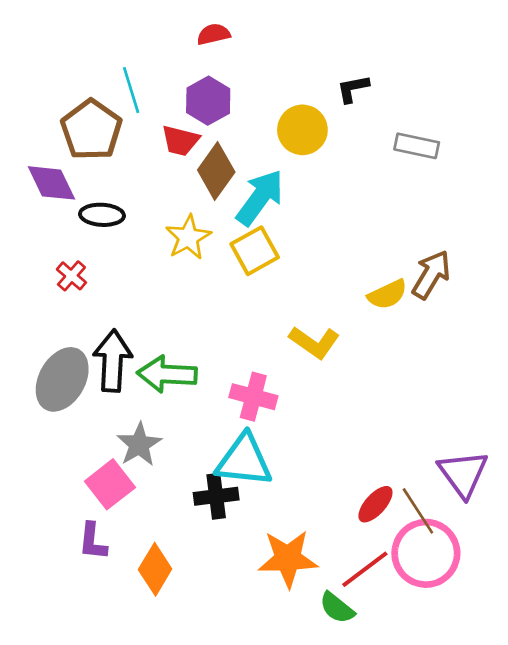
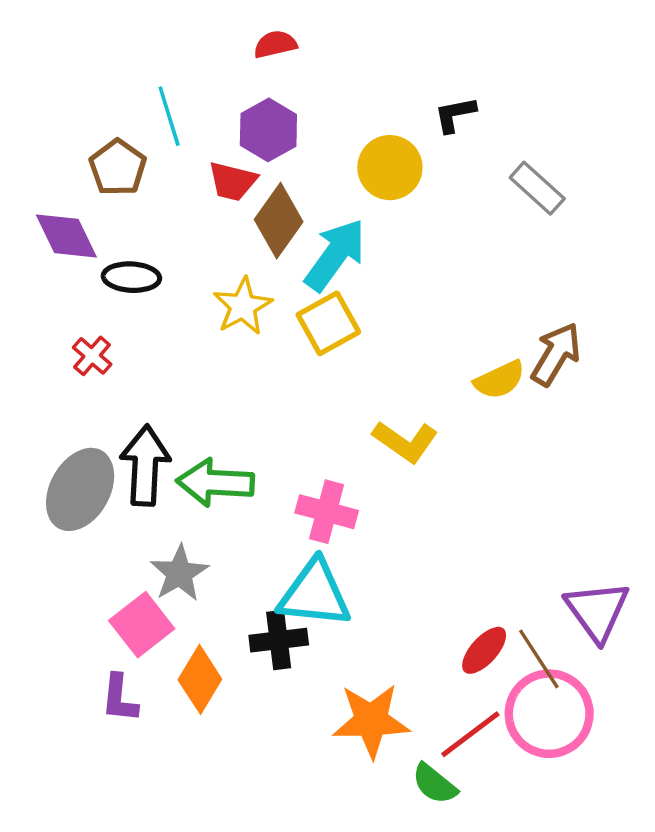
brown pentagon: (91, 130) -> (118, 168), size x0.7
gray rectangle: (417, 146) -> (537, 188), turned 30
orange diamond: (155, 569) -> (200, 679), moved

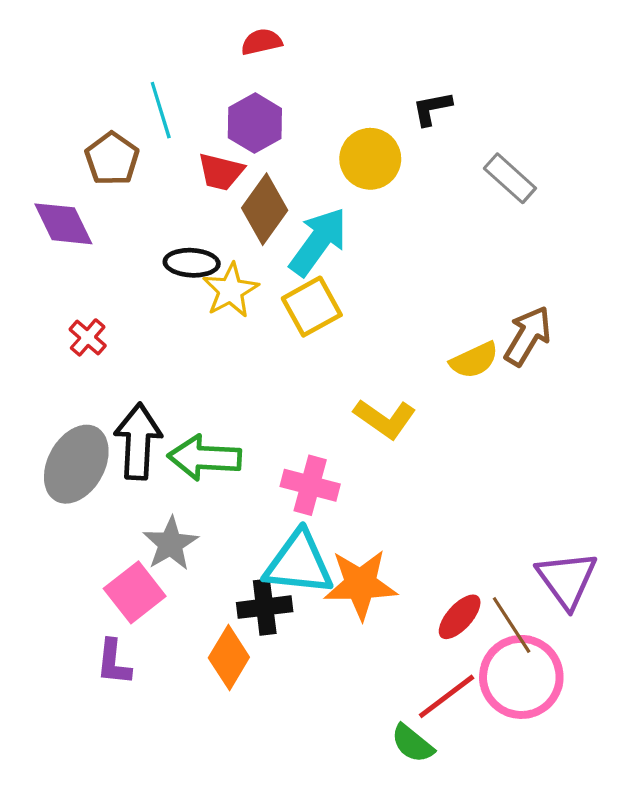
black ellipse: (131, 277) -> (192, 263), moved
orange diamond: (200, 679) -> (229, 657), moved
orange star: (371, 721) -> (361, 584), moved

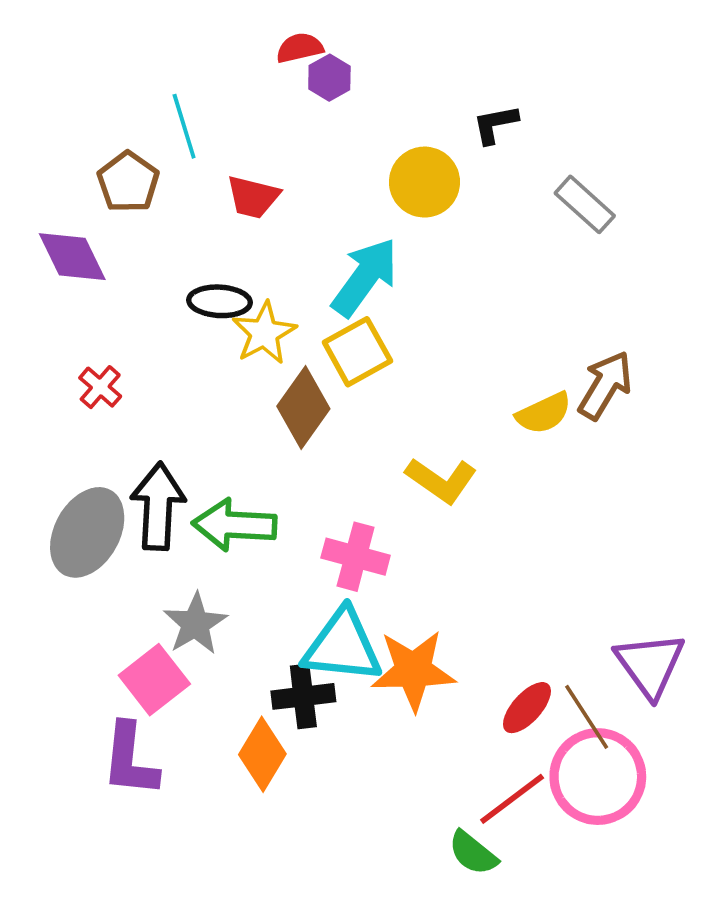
purple hexagon: (255, 123) -> (329, 78), moved, size x0.7
brown diamond: (265, 209) -> (303, 408), moved
purple L-shape: (114, 662) -> (130, 760), size x1.4

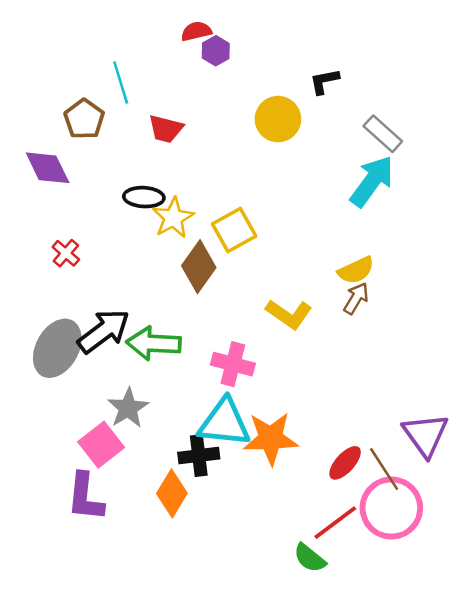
cyan arrow: (365, 277) -> (372, 181), moved
brown arrow: (605, 385) -> (356, 298), moved, size x0.7
black arrow: (158, 506) -> (104, 331), turned 50

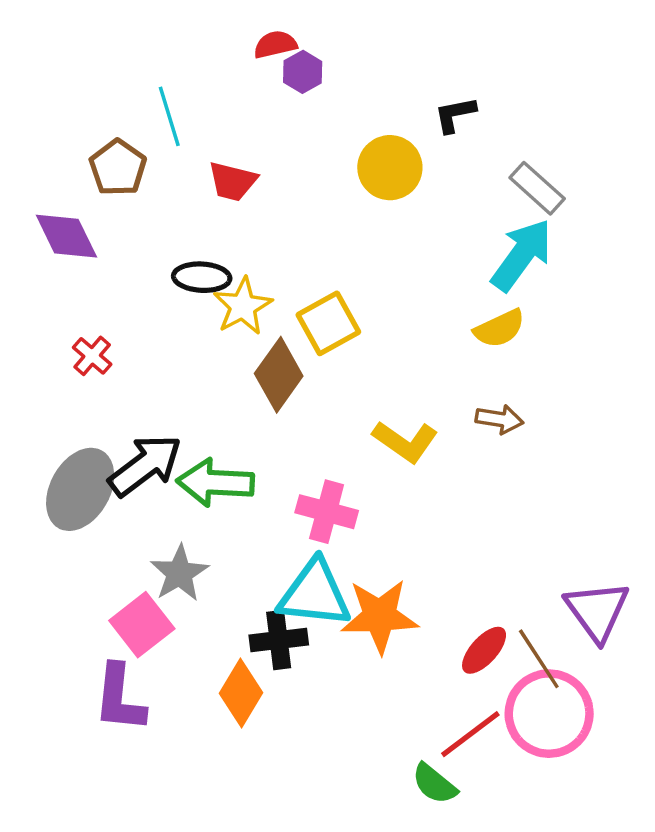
yellow semicircle: (356, 270) -> (499, 329), moved
brown arrow: (356, 298) -> (499, 419), turned 68

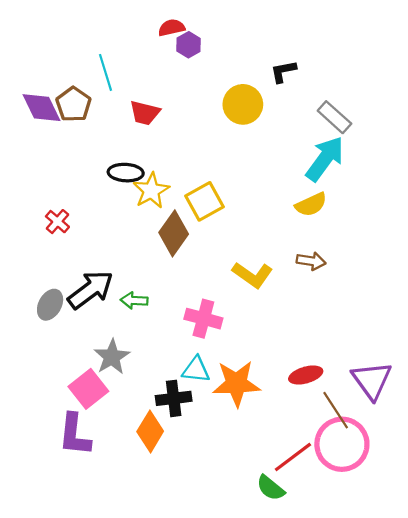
purple diamond: (66, 236) -> (42, 108), moved
green arrow: (215, 483) -> (134, 300), size x0.6
gray ellipse: (80, 489) -> (50, 305), size x0.6
cyan triangle: (315, 594) -> (196, 370), size x0.6
red ellipse: (484, 650) -> (306, 375), moved, turned 32

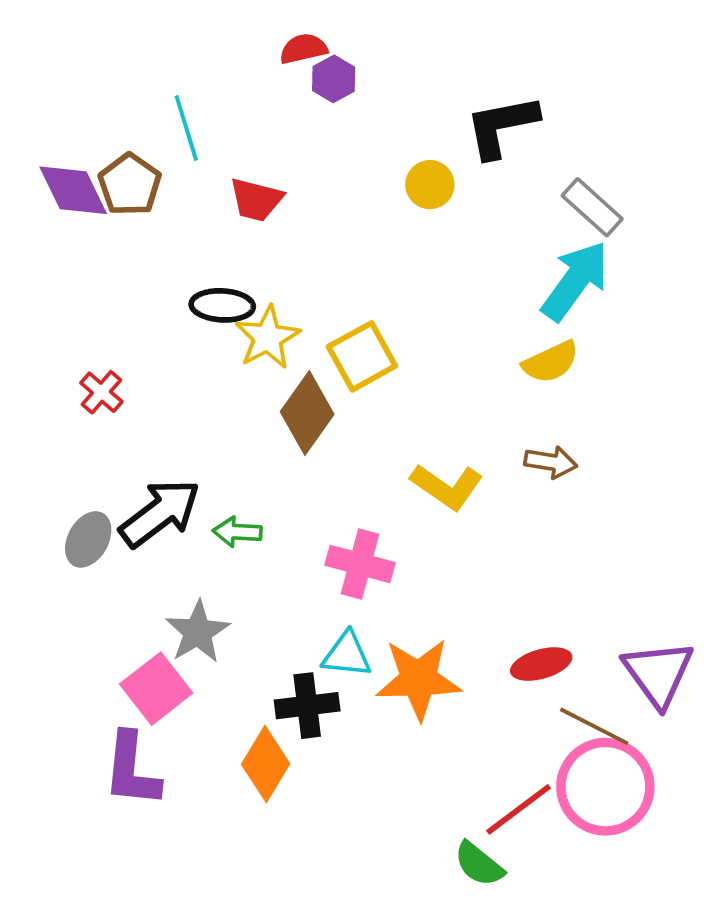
black L-shape: (283, 71) -> (502, 126), size x1.6
yellow circle: (243, 104) -> (430, 185), size x0.7
brown line: (336, 410) -> (594, 726), turned -30

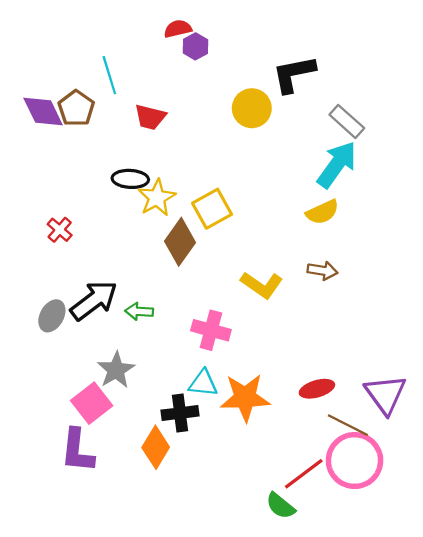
yellow circle: (430, 185) -> (252, 108), size x1.4

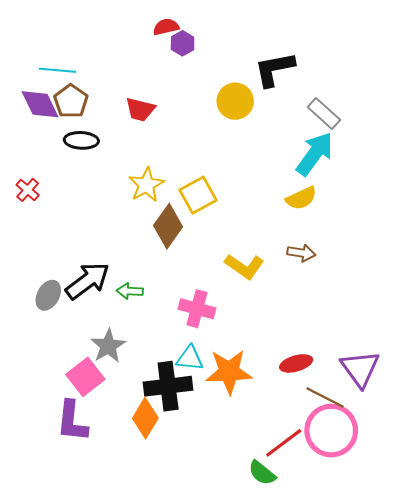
cyan line: (109, 75) -> (58, 70), moved, turned -68
black ellipse: (130, 179) -> (81, 140), moved
red cross: (60, 230) -> (28, 190), moved
black cross: (180, 413) -> (168, 386), size x1.4

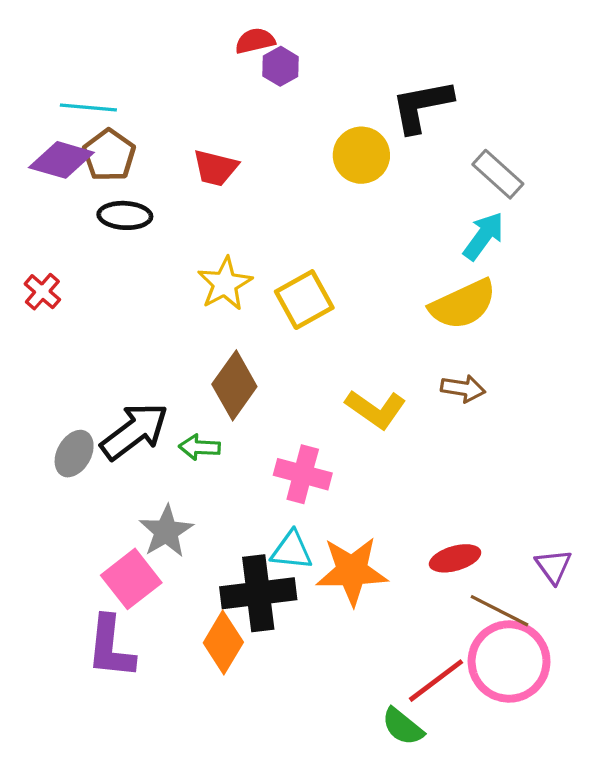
purple diamond: (40, 104) -> (61, 160), turned -48
cyan arrow: (315, 154) -> (484, 236), size x0.7
yellow semicircle: (301, 198) -> (463, 304), size x1.4
brown diamond: (168, 226) -> (234, 385), moved
purple triangle: (360, 369) -> (553, 566), size x0.6

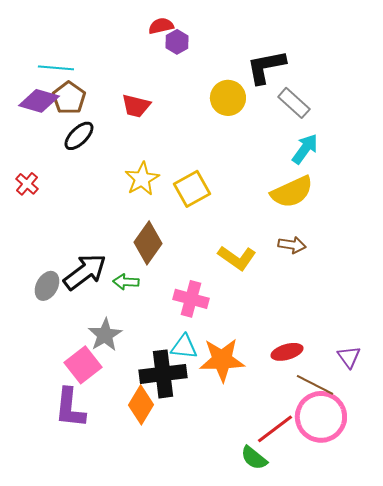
gray rectangle: (498, 174) -> (294, 103), moved
black ellipse: (125, 215) -> (79, 136), turned -48

